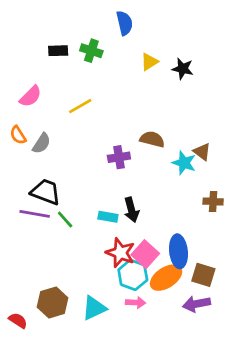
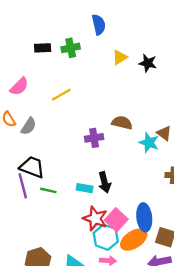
green cross: (91, 51) -> (71, 48), turned -30
purple line: (35, 214) -> (23, 186), turned 65
green line: (65, 219) -> (48, 190), turned -35

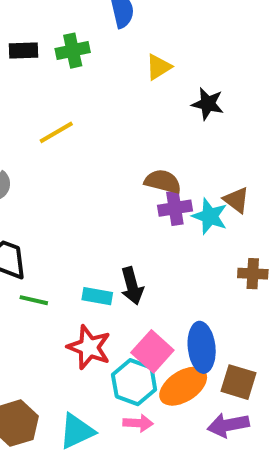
black star: (148, 63) -> (208, 104), moved
purple cross: (94, 138) -> (175, 208), moved
red star: (95, 219) -> (89, 347), moved

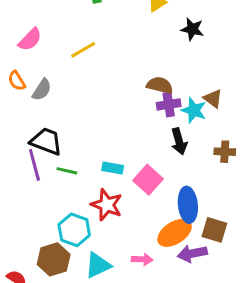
black arrow: (132, 286) -> (179, 141), moved
pink square: (152, 351) -> (148, 180), moved
cyan hexagon: (134, 382) -> (74, 230), moved
purple arrow: (228, 425) -> (192, 253), moved

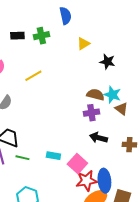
brown semicircle: (160, 85) -> (95, 95), moved
cyan star: (194, 110) -> (112, 95), moved
black arrow: (179, 141) -> (98, 138), turned 120
red star: (107, 205) -> (86, 181), moved, turned -30

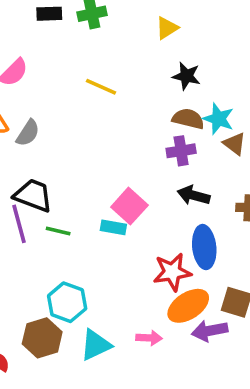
black star: (107, 62) -> (186, 76), moved
yellow line: (33, 76) -> (101, 87), moved, turned 54
pink square: (77, 164) -> (129, 206), moved
blue ellipse: (104, 181) -> (204, 247), moved

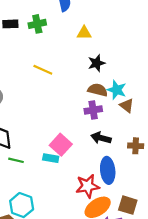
yellow triangle: (167, 28) -> (84, 33), turned 32
black star: (186, 76) -> (97, 63), turned -30

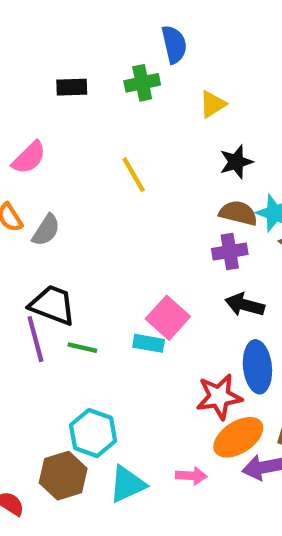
green cross: (37, 24) -> (142, 83), moved
yellow triangle: (84, 33) -> (213, 104), turned -32
yellow line: (43, 70) -> (134, 175), turned 36

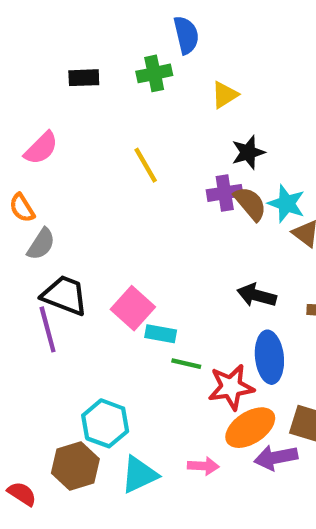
brown semicircle: (238, 213) -> (250, 204), turned 36
gray semicircle: (46, 230) -> (41, 244), moved
purple cross: (230, 252) -> (225, 193), moved
pink square: (168, 318) -> (133, 308), moved
green line: (82, 348) -> (186, 364), moved

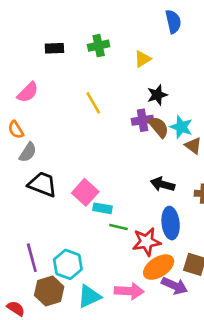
blue semicircle: (186, 35) -> (173, 22), moved
purple line: (48, 329) -> (32, 258), moved
purple arrow: (276, 457) -> (175, 286), turned -145
pink arrow: (203, 466) -> (129, 291), size x1.5

